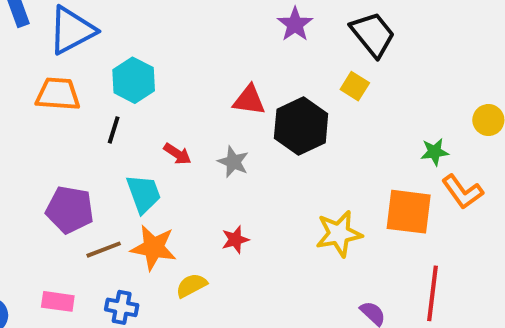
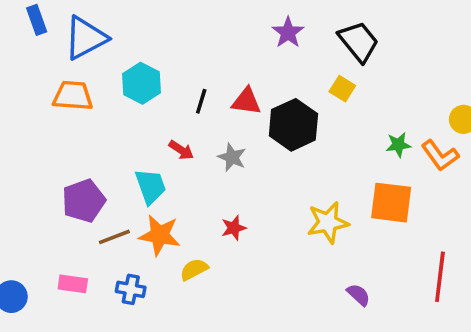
black line: (114, 130) -> (201, 101), moved
green star: (435, 152) -> (398, 145), moved
orange L-shape: (462, 192) -> (440, 156), moved
purple pentagon: (70, 210) -> (84, 201), turned -30
red line: (433, 293) -> (440, 277), moved

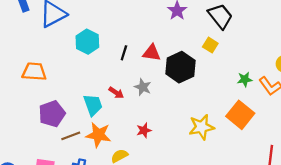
orange trapezoid: (73, 96) -> (34, 72), moved
red arrow: (181, 150) -> (116, 93), moved
orange square: (391, 203) -> (240, 115), turned 32

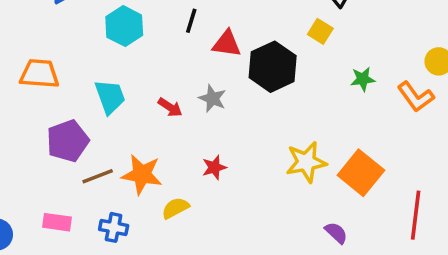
black line: (124, 53) -> (191, 21), moved
green star: (245, 79) -> (363, 79), moved
cyan trapezoid: (93, 105) -> (110, 97), moved
orange square: (240, 115) -> (361, 173), moved

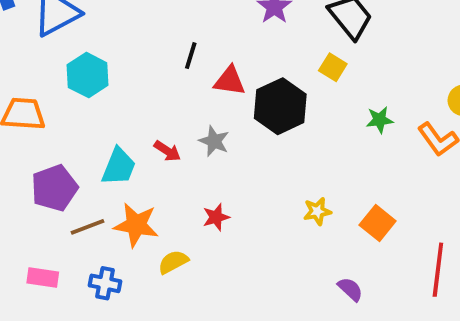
cyan hexagon: (124, 26) -> (88, 75), moved
cyan trapezoid: (110, 97) -> (119, 167), moved, turned 42
yellow star: (306, 162) -> (317, 211), size x0.6
orange square: (361, 173) -> (378, 223), size x0.7

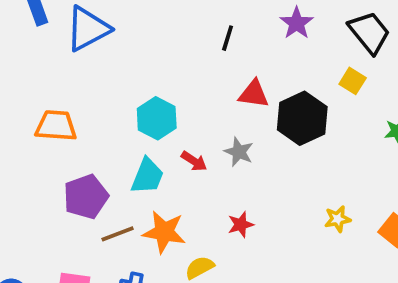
black line: (191, 56) -> (228, 38), moved
cyan hexagon: (88, 75) -> (157, 118), moved

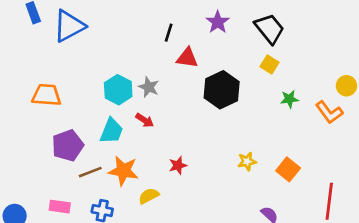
yellow square: (353, 81) -> (269, 65), moved
red triangle: (254, 94) -> (187, 58), moved
gray star: (239, 152) -> (149, 87), moved

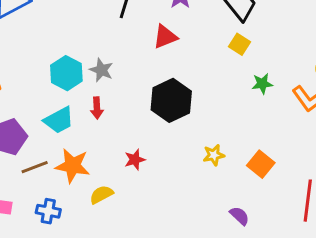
red triangle: (187, 58) -> (165, 37), moved, turned -30
black hexagon: (222, 90) -> (171, 100), moved
red arrow: (145, 120) -> (97, 108), turned 54
cyan trapezoid: (112, 131) -> (59, 120), turned 40

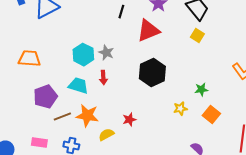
red triangle: (165, 37) -> (148, 31), size x1.4
green star: (262, 84) -> (201, 90), moved
cyan trapezoid: (59, 120) -> (78, 86), turned -135
red star: (135, 160) -> (129, 120), moved

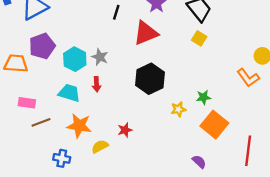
purple pentagon: (45, 97) -> (42, 46), moved
yellow star: (180, 109) -> (178, 109), moved
orange square: (211, 115) -> (214, 125), size x1.4
brown line: (62, 117) -> (41, 122), moved
pink rectangle: (39, 143) -> (27, 103), moved

